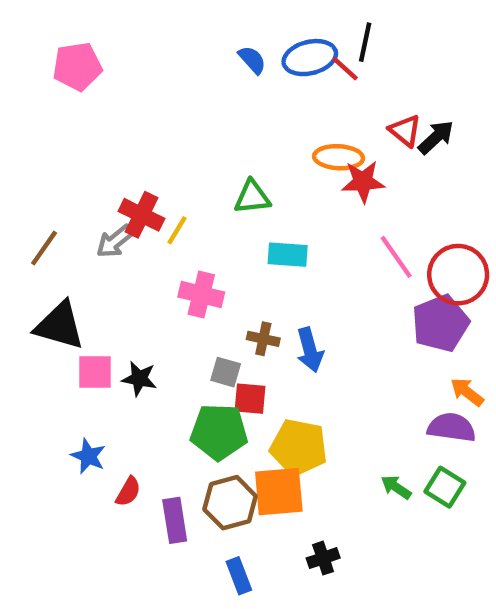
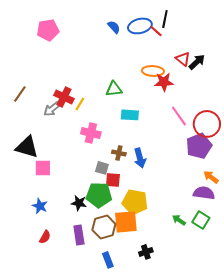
pink pentagon: (77, 66) -> (48, 30), moved
brown line: (44, 248) -> (20, 94), moved
black star: (139, 379) -> (79, 203), moved
red semicircle: (128, 492) -> (45, 237), moved

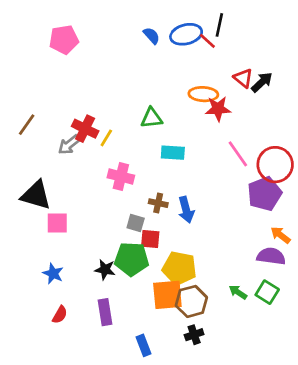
brown hexagon: (104, 227) -> (191, 301), moved

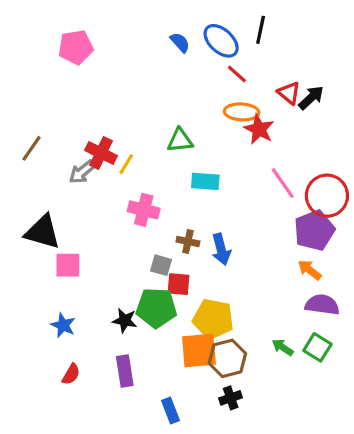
blue ellipse: (186, 34) -> (221, 41), turned 56
red line: (207, 41) -> (237, 74), moved
red star: (218, 109) -> (259, 129), turned 30
orange arrow: (280, 235) -> (310, 270), moved

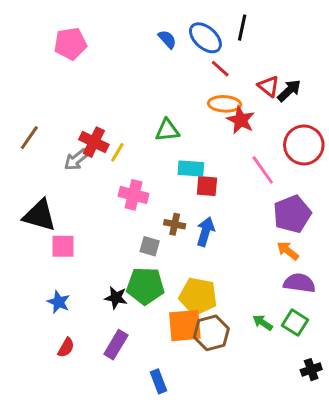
red circle: (327, 196) -> (304, 145), moved
blue arrow: (221, 249) -> (205, 232), turned -148
red square: (178, 284) -> (207, 186), moved
purple rectangle: (125, 371) -> (116, 345), turned 40
black cross: (231, 398) -> (311, 370), moved

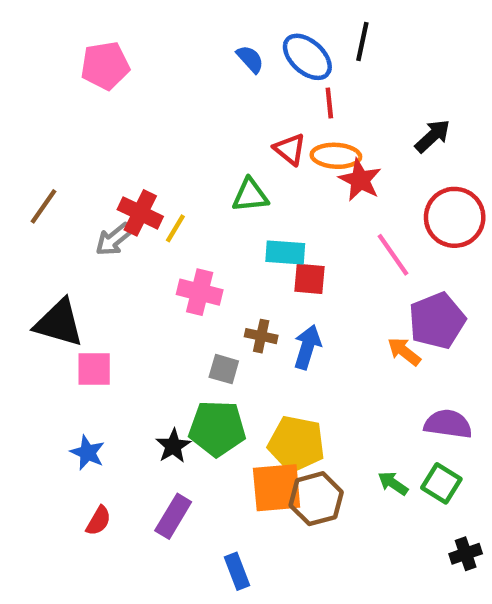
red line: (220, 69) -> (329, 103), turned 42
red triangle: (269, 86) -> (290, 149), moved
orange arrow: (288, 251) -> (404, 351), moved
black star: (116, 298) -> (173, 446), turned 30

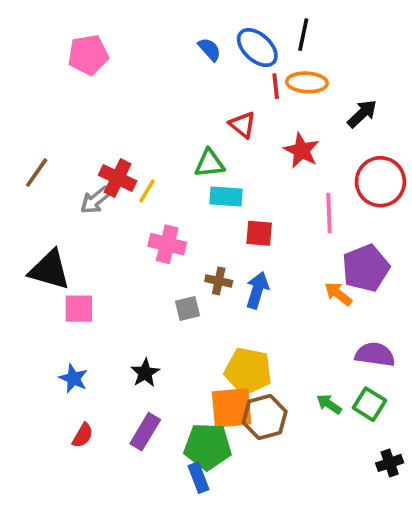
orange ellipse: (336, 156) -> (307, 82), moved
cyan rectangle: (285, 253) -> (226, 196), moved
pink line: (393, 255) -> (329, 213), turned 33
gray square: (224, 369) -> (187, 309), turned -30
green pentagon: (217, 428) -> (208, 446), moved

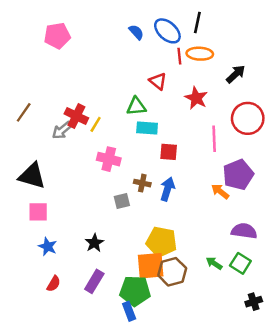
pink square: (79, 309) -> (38, 212), moved

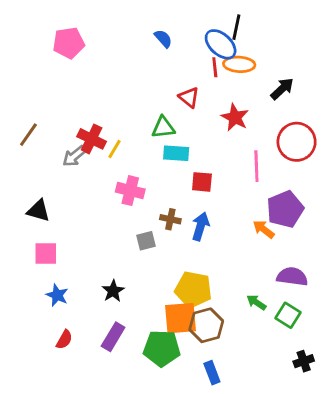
blue ellipse: (167, 31) -> (221, 44), moved
black triangle: (32, 176) -> (39, 211), size x0.7
green arrow: (214, 263) -> (256, 302), moved
blue rectangle: (129, 311) -> (212, 373), moved

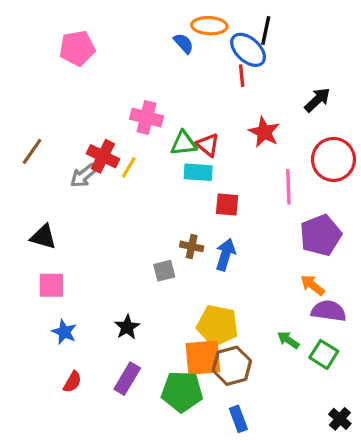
orange ellipse: (239, 64) -> (209, 26), moved
red triangle: (189, 97) -> (208, 145), moved
pink cross: (130, 191) -> (146, 118), moved
orange arrow: (264, 229) -> (313, 285), moved
black cross: (304, 361) -> (340, 419), moved, turned -30

